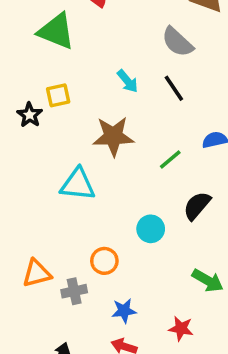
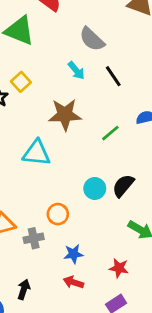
gray semicircle: (177, 42) -> (92, 39), moved
yellow square: (58, 95) -> (21, 82), turned -30
black semicircle: (197, 206) -> (123, 186), moved

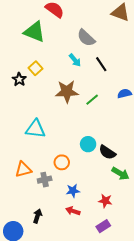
green line: (110, 133) -> (92, 100), moved
cyan triangle: (36, 153) -> (35, 129), moved
black semicircle: (123, 186) -> (107, 152), moved, turned -96

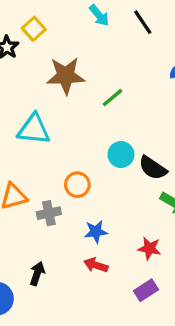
brown star: (67, 92) -> (66, 76), moved
green line: (92, 100) -> (113, 98), moved

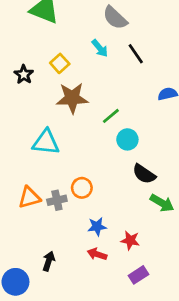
yellow square: (34, 29) -> (60, 63), moved
cyan circle: (121, 155) -> (127, 139), moved
gray cross: (49, 213) -> (57, 200), moved
red star: (149, 248) -> (130, 240), moved

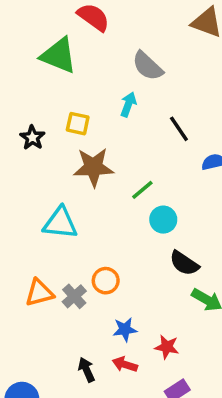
cyan arrow: (100, 48) -> (128, 104), turned -120
black line: (136, 54) -> (179, 129), moved
yellow square: (60, 63) -> (78, 124), turned -36
gray cross: (57, 200) -> (74, 296), turned -30
black arrow: (49, 261) -> (86, 370), moved, turned -42

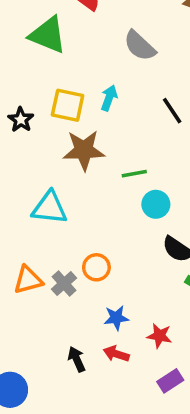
cyan arrow: (128, 104) -> (109, 98), moved
yellow square: (78, 124) -> (68, 105), size x1.4
green line: (142, 190) -> (134, 174), turned 30

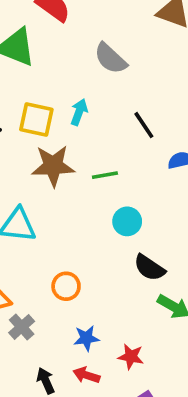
green line: (134, 174) -> (105, 175), moved
gray cross: (64, 284) -> (22, 327), moved

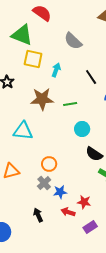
yellow square: (36, 120) -> (33, 59), moved
gray cross: (22, 327) -> (44, 183), moved
red arrow: (86, 375) -> (68, 212), moved

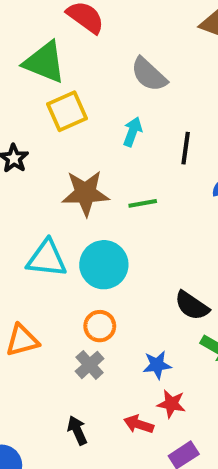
yellow square: (33, 59) -> (67, 111), turned -36
cyan arrow: (56, 70) -> (133, 132), moved
black line: (91, 77) -> (186, 148), turned 42
cyan circle: (82, 129) -> (104, 265), moved, size x1.5
blue star: (60, 192) -> (157, 365), moved

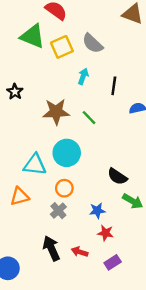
yellow square: (67, 111) -> (62, 47), moved
green line: (143, 203) -> (89, 118), turned 56
cyan triangle: (47, 259) -> (35, 165), moved
red arrow: (139, 424) -> (80, 252), moved
black arrow: (77, 430) -> (51, 248), size x1.5

